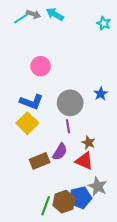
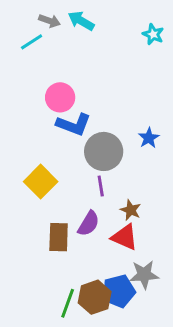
cyan line: (21, 18) -> (32, 42), moved
blue L-shape: (31, 102) -> (74, 124), moved
brown rectangle: (40, 161) -> (59, 237), turned -66
gray star: (98, 186) -> (144, 275), turned -30

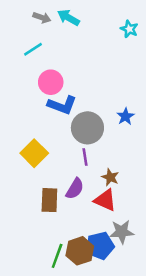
cyan line: (32, 42) -> (33, 49), moved

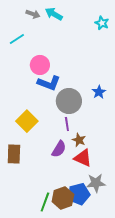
cyan line: (33, 49) -> (17, 39), moved
brown star: (110, 177) -> (79, 140), moved
brown rectangle: (49, 200) -> (14, 154), moved

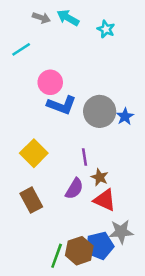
cyan star: (102, 23) -> (106, 29), moved
gray circle: (69, 101) -> (100, 111), moved
brown rectangle: (14, 154) -> (31, 200), moved, turned -30

